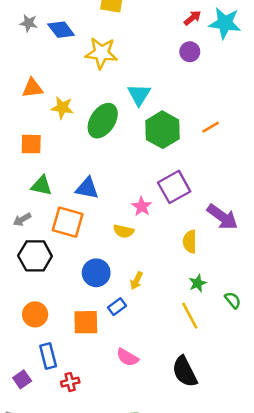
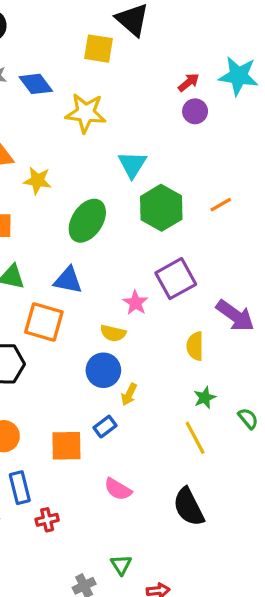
red arrow: (192, 18) -> (189, 82), moved
green ellipse: (103, 121) -> (87, 221), moved
blue circle: (96, 273) -> (103, 370), moved

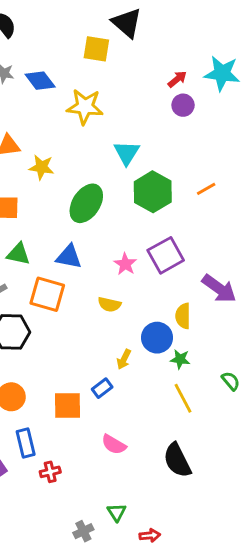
pink star: (136, 303) -> (125, 264), moved
blue circle: (103, 370) -> (157, 338), moved
green star: (205, 398) -> (180, 359), moved, turned 30

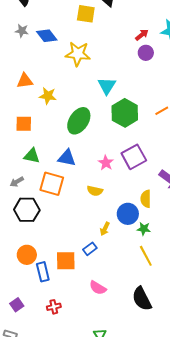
blue rectangle: (26, 443) -> (43, 272), moved

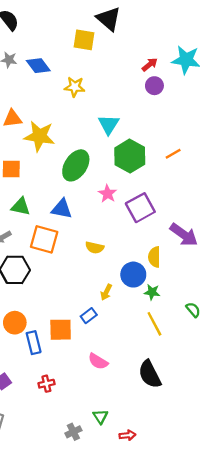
yellow star: (78, 54) -> (75, 87), size x0.7
yellow star: (48, 96) -> (39, 136), size x1.5
pink star: (106, 163) -> (107, 194), moved

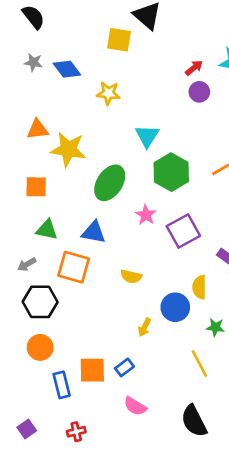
green star: (152, 292) -> (215, 327), moved
blue rectangle: (89, 316) -> (124, 367), moved
orange circle: (15, 323) -> (40, 347), moved

